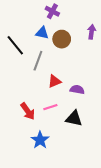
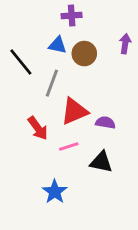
purple cross: (52, 11) -> (72, 15), turned -32
red triangle: (54, 81) -> (74, 111), size x1.5
red arrow: (28, 111) -> (38, 128), moved

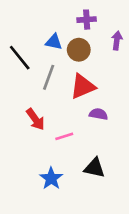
purple cross: (72, 15) -> (87, 20), moved
red triangle: (74, 111) -> (83, 86), moved
black triangle: (101, 162) -> (94, 168), moved

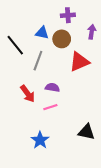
red triangle: (83, 86) -> (79, 62), moved
purple semicircle: (98, 114) -> (52, 87), moved
black triangle: (94, 168) -> (86, 132), moved

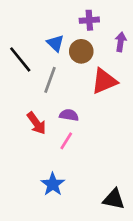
blue triangle: (42, 33) -> (55, 43), turned 32
pink line: (50, 107) -> (66, 141), turned -40
black triangle: (86, 132) -> (114, 199), moved

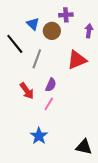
blue triangle: (55, 43) -> (33, 24), moved
brown circle: (81, 51) -> (52, 31), moved
purple semicircle: (69, 115) -> (51, 85), turned 104

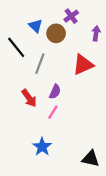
purple cross: (66, 15) -> (71, 16), turned -32

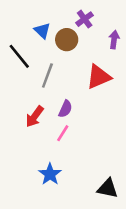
red arrow: (29, 98) -> (35, 117), turned 72

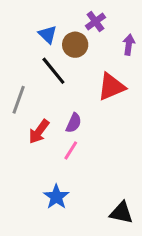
black line: (19, 56) -> (53, 71), moved
gray line: (47, 76) -> (19, 100), moved

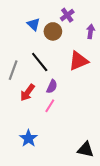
black line: (53, 71) -> (40, 62), moved
blue star: (56, 197) -> (28, 138), moved

